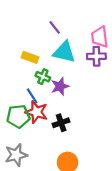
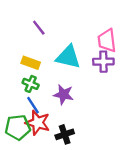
purple line: (55, 27) -> (39, 28), moved
green cross: (43, 77) -> (31, 84), moved
purple star: (60, 86) -> (63, 94), turned 30

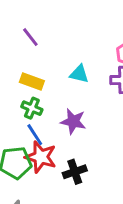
purple line: (39, 28) -> (30, 37), moved
cyan triangle: (68, 57) -> (79, 74), size x0.6

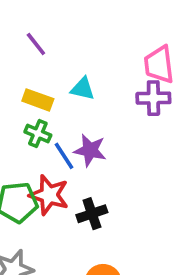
cyan triangle: (79, 74) -> (83, 89), moved
blue line: (35, 135) -> (64, 156), moved

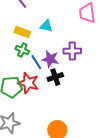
purple cross: (153, 98) -> (72, 51), moved
black cross: (92, 214) -> (55, 77), moved

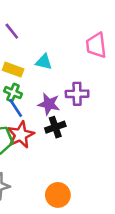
blue line: (36, 62) -> (16, 108), moved
red star: (28, 83) -> (21, 135), turned 30

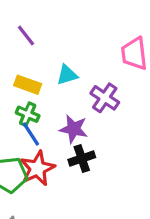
cyan triangle: (44, 62) -> (67, 75), turned -30
purple cross: (77, 94) -> (105, 98), moved, turned 35

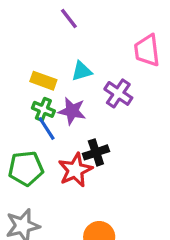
purple line: (26, 35) -> (69, 19), moved
purple star: (74, 129) -> (72, 111), moved
red star: (37, 168) -> (75, 170), moved

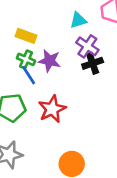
cyan triangle: (82, 71) -> (78, 20), moved
black cross: (96, 152) -> (93, 63), moved

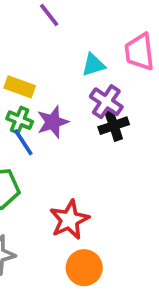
purple star: (50, 61) -> (53, 122), turned -30
red star: (52, 109) -> (69, 220), moved

